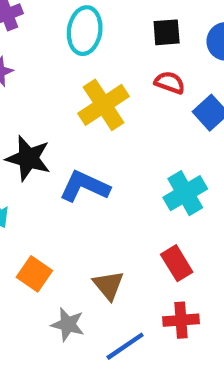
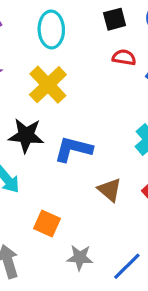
yellow cross: (104, 105) -> (48, 85), moved
brown triangle: (108, 285) -> (110, 190), moved

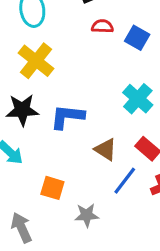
blue line: (127, 266) -> (125, 181), moved

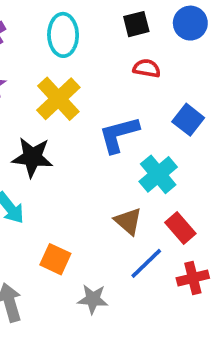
blue square: (137, 38) -> (188, 120), moved
cyan cross: (138, 99) -> (158, 174), moved
blue L-shape: (67, 117) -> (119, 134), moved, turned -30

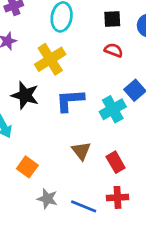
blue L-shape: (119, 134) -> (70, 100), moved
cyan cross: (158, 174) -> (113, 109), moved
blue line: (146, 263) -> (84, 206), moved, turned 55

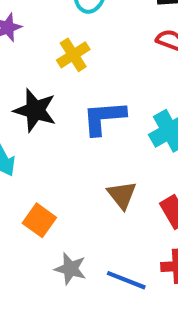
yellow cross: (50, 59) -> (73, 55), size x0.7

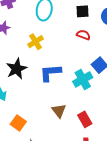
black star: (35, 110) -> (17, 69), turned 30

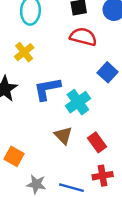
red semicircle: (83, 35) -> (83, 37), size x1.5
cyan cross: (83, 79) -> (78, 102), moved

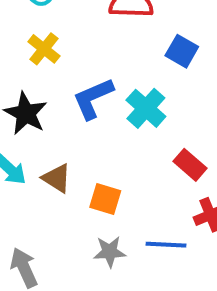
brown triangle: (63, 135) -> (57, 178), moved
orange square: (14, 156) -> (105, 199), moved

